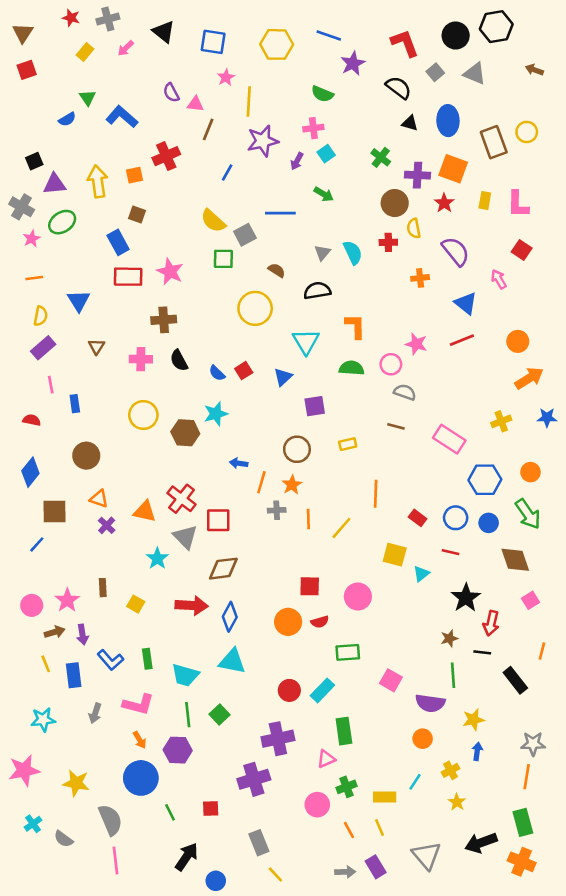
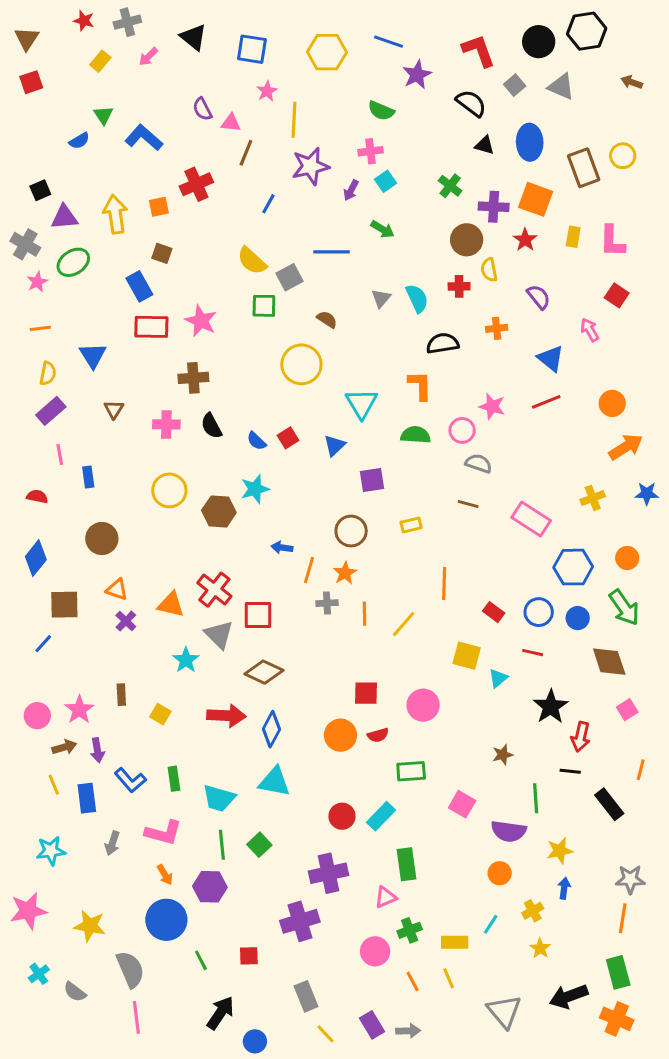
purple semicircle: (456, 251) -> (539, 297), size x0.7
black semicircle: (317, 291) -> (443, 343), moved
brown diamond: (223, 569) -> (264, 672), turned 32
brown star: (449, 638) -> (503, 755), moved
purple rectangle: (376, 867) -> (372, 1025), moved

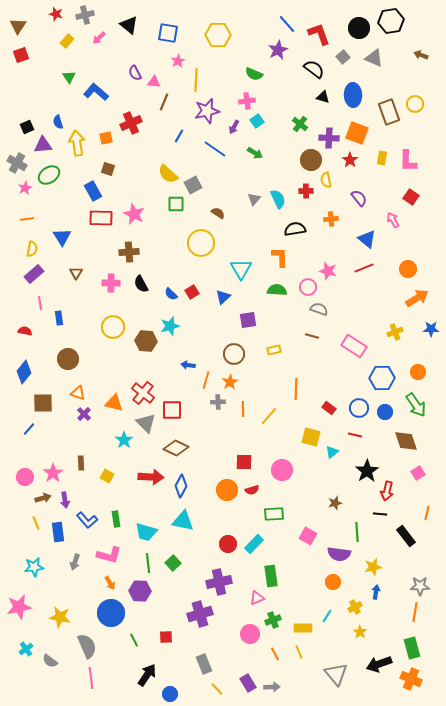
blue line: (389, 42) -> (287, 24), moved, turned 30
blue semicircle: (79, 141) -> (58, 122), moved, turned 104
blue line: (331, 252) -> (215, 149), moved, turned 35

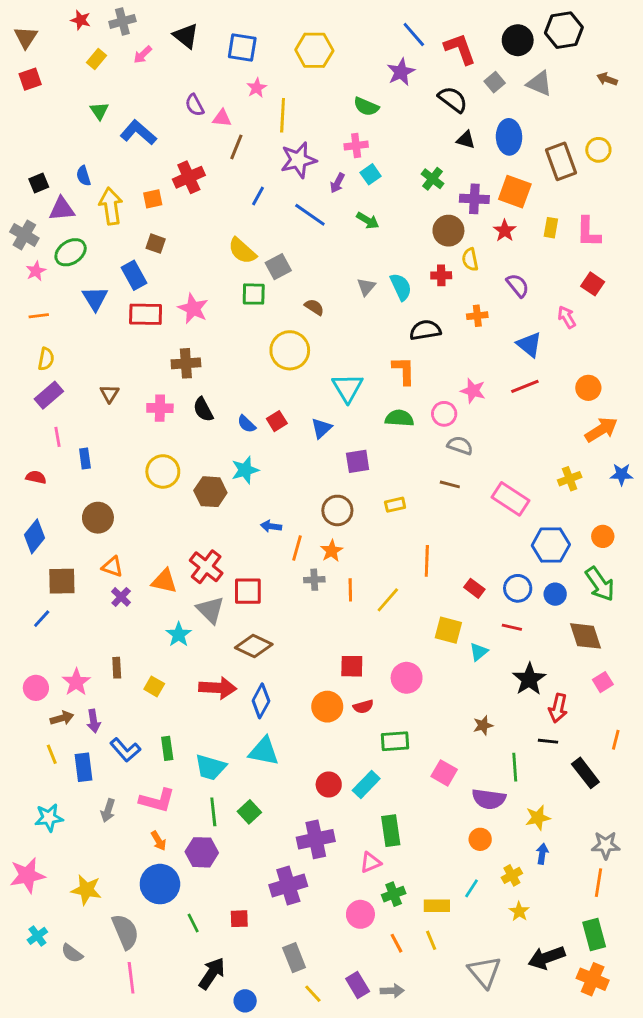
blue triangle: (62, 237) -> (95, 298), moved

